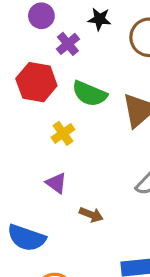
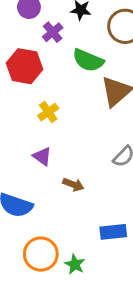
green semicircle: (89, 94) -> (88, 60), moved

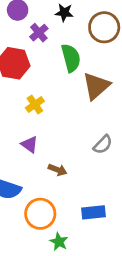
green semicircle: (88, 60) -> (71, 58), turned -128
orange circle: (41, 254) -> (40, 214), moved

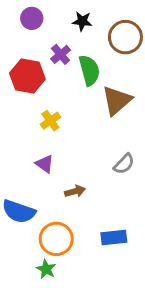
purple cross: (39, 33) -> (61, 54), moved
brown arrow: (58, 170) -> (75, 191), turned -36
green star: (59, 242) -> (46, 269), moved

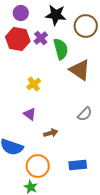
black star: (82, 21) -> (56, 15), size x1.5
red hexagon: (27, 76) -> (18, 39), moved
brown triangle: (117, 101) -> (80, 70), turned -45

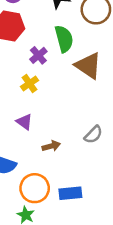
purple cross: (41, 38) -> (38, 55), moved
gray semicircle: (85, 114) -> (93, 135), moved
blue rectangle: (78, 165) -> (70, 193), moved

